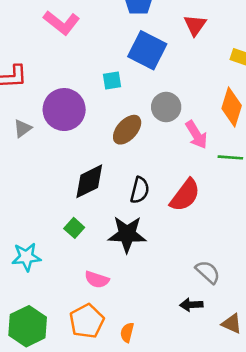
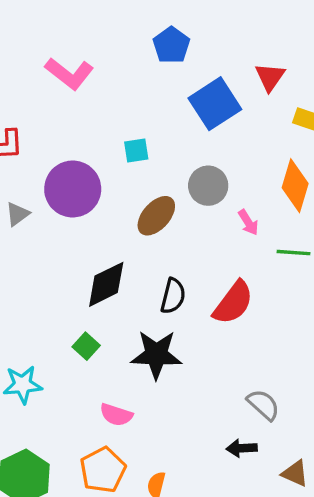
red triangle: (195, 25) -> (270, 77), moved
blue square: (147, 50) -> (215, 104), moved, turned 30
pink arrow: (196, 135) -> (248, 222), size x0.7

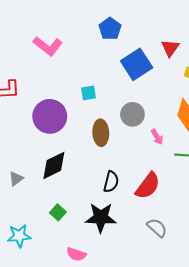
gray triangle: (18, 214) -> (16, 179), moved
brown ellipse: (156, 216) -> (101, 133), turned -45
black diamond: (106, 284) -> (54, 165), moved
gray semicircle: (263, 405) -> (157, 228), moved

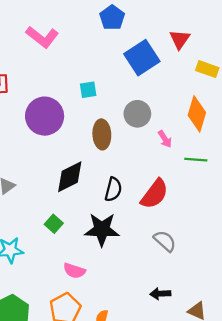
black diamond: (54, 165) -> (70, 177), moved

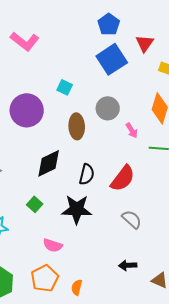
blue pentagon: (112, 18) -> (109, 24), moved
cyan square: (88, 90) -> (65, 87), turned 35

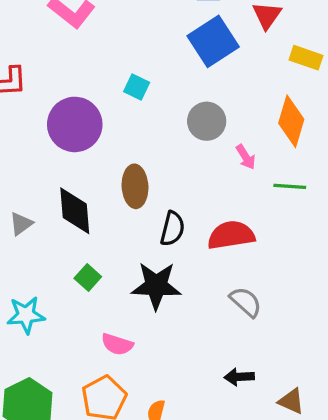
brown ellipse: (77, 126) -> (135, 186), moved
black diamond: (49, 163) -> (75, 211), moved, turned -68
red semicircle: (123, 178) -> (231, 235), turned -136

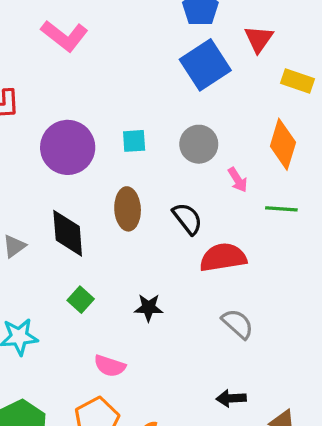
cyan square: (137, 87) -> (134, 141), moved, turned -30
black semicircle: (172, 229) -> (187, 219), moved, turned -52
black star: (156, 286) -> (149, 308), size x0.6

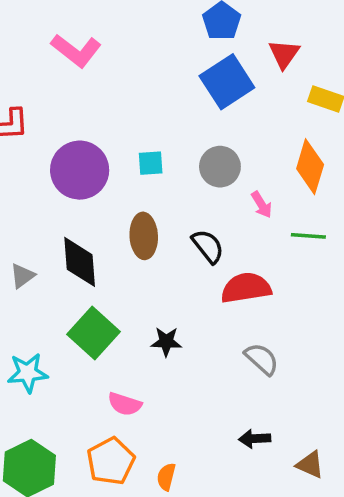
green square: (81, 300) -> (93, 333), size x1.8

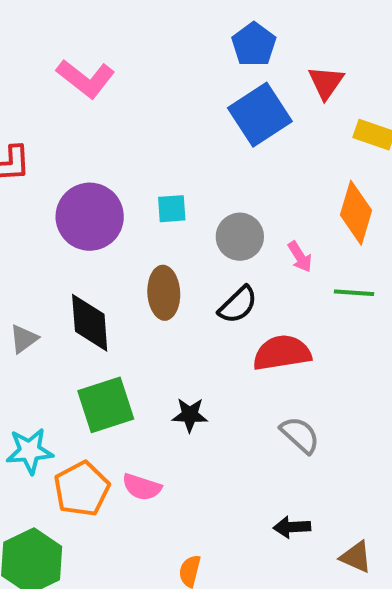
gray circle: (220, 167) -> (240, 237), moved
black semicircle: (208, 246) -> (238, 305), turned 84
green square: (93, 333) -> (106, 405), turned 30
orange pentagon: (111, 461) -> (82, 489), moved

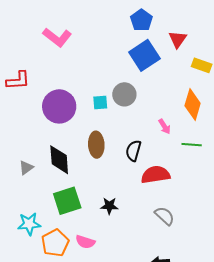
gray circle: (240, 237) -> (124, 94), moved
black semicircle: (238, 305) -> (133, 151), turned 150

